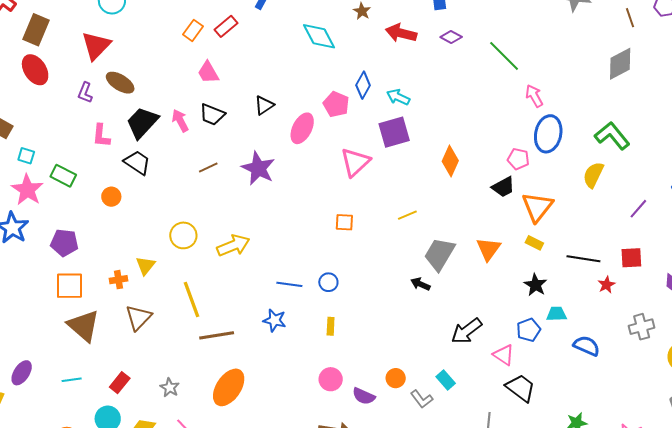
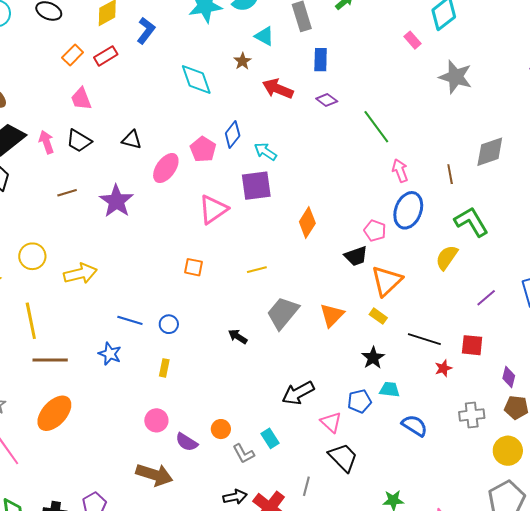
brown line: (630, 18) -> (450, 174), moved
black triangle: (264, 105) -> (132, 140), turned 40
black arrow: (420, 284) -> (238, 337), moved

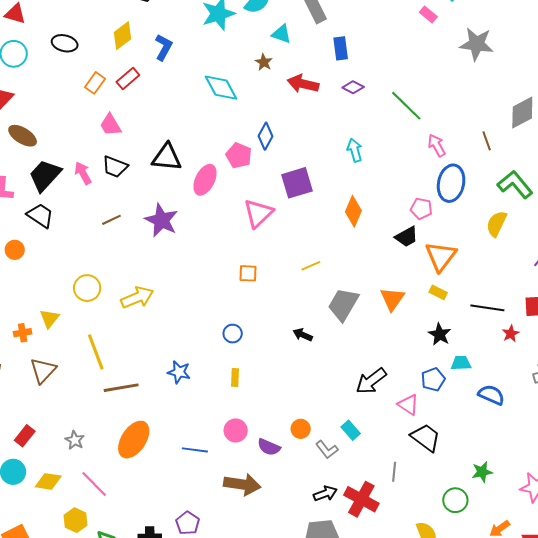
black triangle: (132, 140) -> (167, 157), size x1.5
cyan arrow: (265, 152) -> (355, 150), moved, turned 50
blue line: (130, 320) -> (195, 450), moved

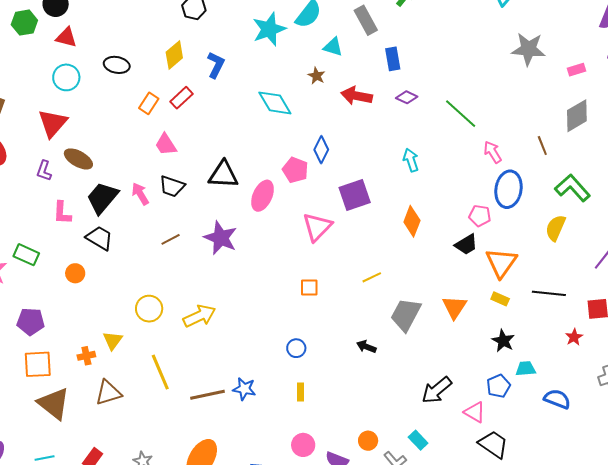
pink rectangle: (428, 14) -> (577, 70), moved, turned -54
black line: (487, 308) -> (549, 293), moved
brown triangle: (43, 371) -> (108, 393), turned 32
brown line: (121, 388) -> (208, 395), moved

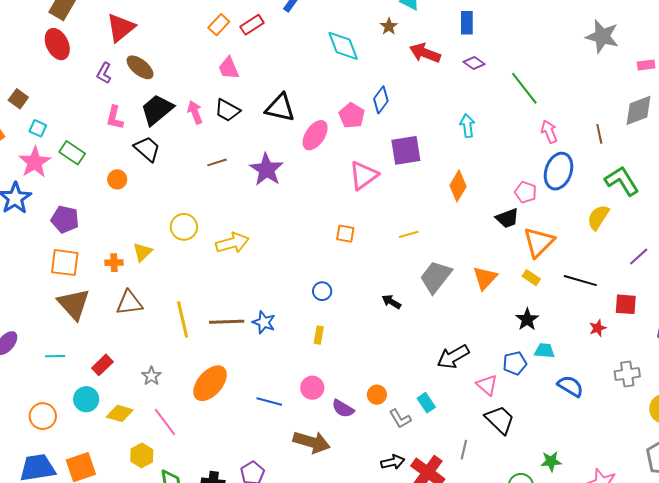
yellow line: (160, 372) -> (183, 319), moved

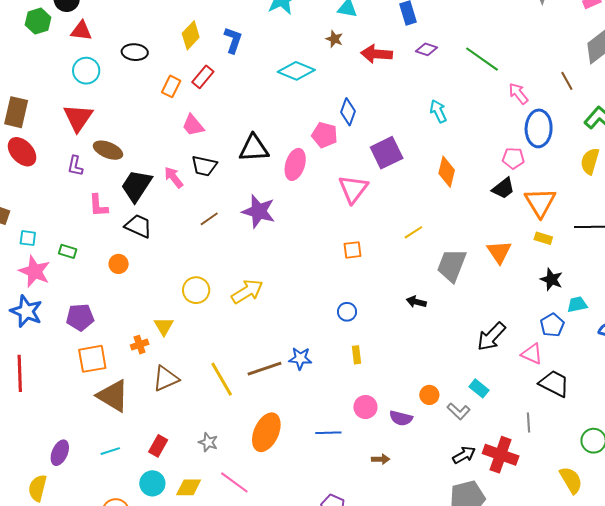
cyan diamond: (343, 46) -> (296, 71), turned -30
green rectangle: (72, 153) -> (68, 251), size x0.7
brown arrow: (312, 442) -> (381, 459), size x0.5

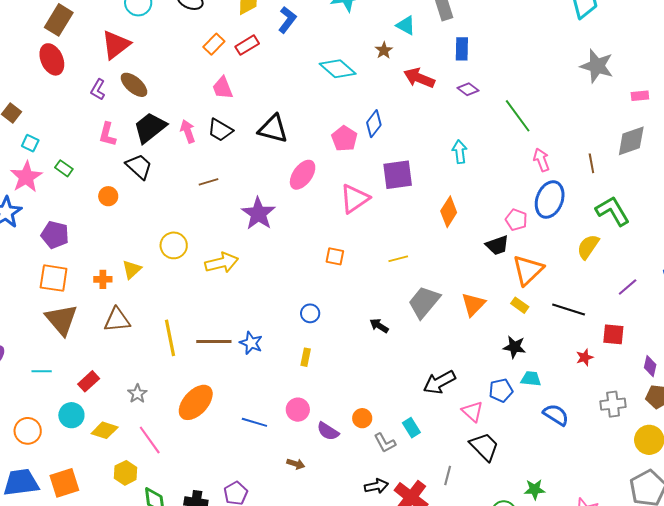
pink ellipse: (295, 164) -> (303, 175), moved
purple star: (259, 211) -> (258, 214), moved
black star: (551, 279) -> (514, 347), turned -30

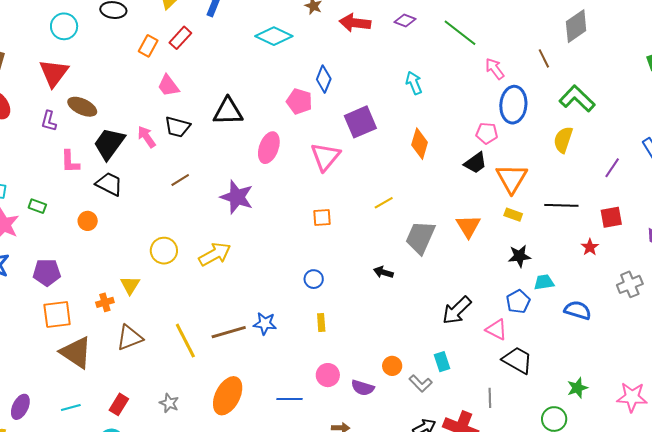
cyan rectangle: (411, 428) -> (442, 362), turned 30

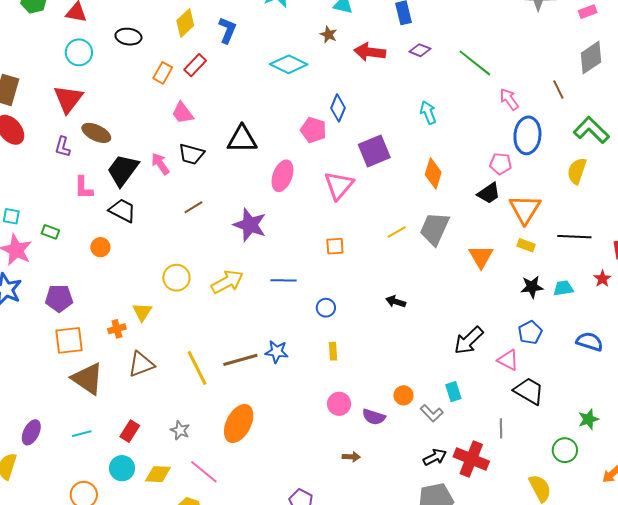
gray trapezoid: (420, 237) -> (435, 229), moved
cyan trapezoid: (544, 282) -> (563, 288), moved
blue line: (290, 399) -> (283, 280), moved

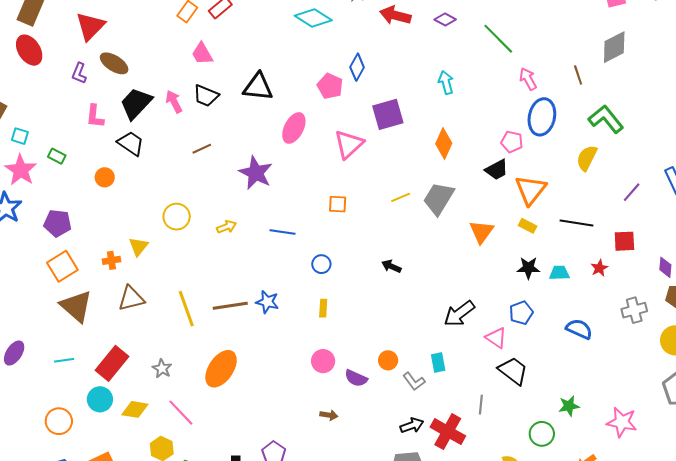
yellow arrow: (227, 282) -> (227, 227), size x0.6
orange square: (69, 340) -> (62, 266), turned -32
red rectangle: (130, 431) -> (112, 363), size x1.6

